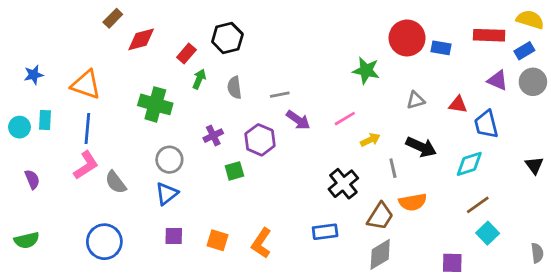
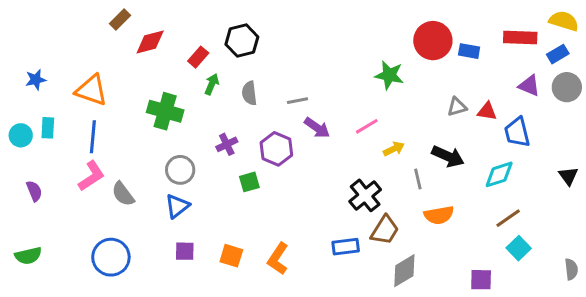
gray triangle: (416, 100) -> (457, 107), moved
brown trapezoid: (380, 216) -> (385, 230), moved

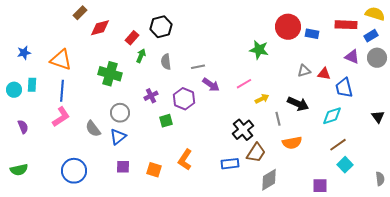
gray semicircle: (123, 194) -> (93, 129), moved
orange L-shape: (278, 259) -> (185, 160), moved

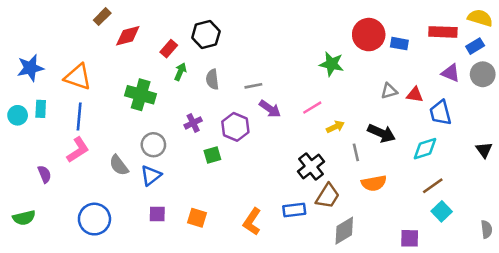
blue star: (24, 53) -> (30, 68), size x1.5
purple semicircle: (23, 127) -> (44, 174), moved
orange L-shape: (185, 160) -> (252, 222), moved

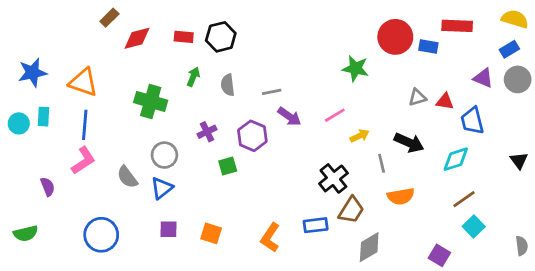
red rectangle: (443, 32) -> (457, 26), moved
red rectangle: (169, 49) -> (184, 37), moved, turned 54
purple square: (410, 238) -> (439, 255), turned 30

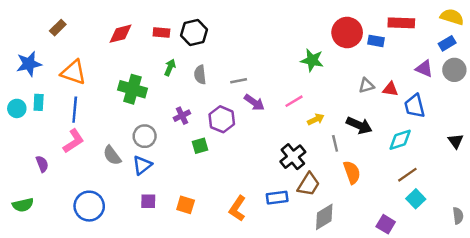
brown rectangle: (109, 18) -> (58, 28), moved
orange semicircle: (401, 196) -> (352, 172), turned -100

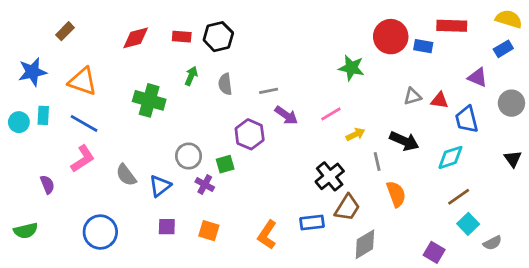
gray circle: (454, 70) -> (511, 103), moved
blue line: (75, 110) -> (84, 123), turned -65
purple cross: (182, 116) -> (205, 185), moved, turned -35
gray circle: (145, 136) -> (189, 156), moved
gray semicircle: (458, 216) -> (492, 243), moved, turned 70

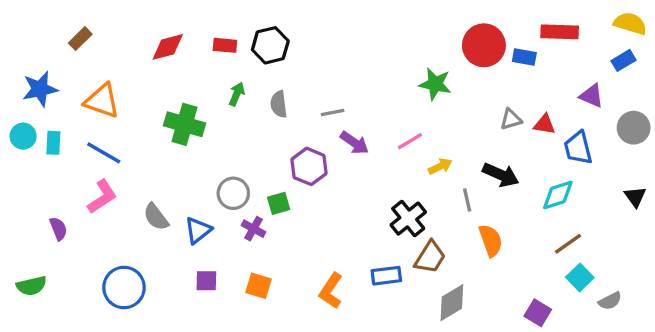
cyan circle: (19, 122) -> (23, 136), moved

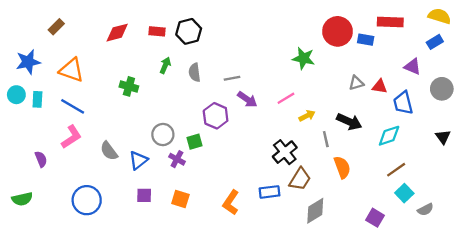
green cross: (185, 124) -> (129, 86), size x0.7

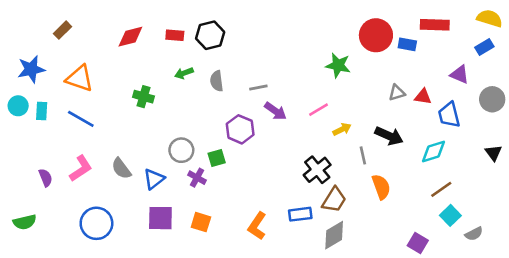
green arrow: (165, 65) -> (184, 73), turned -133
pink L-shape: (71, 137) -> (81, 168), moved
purple square: (144, 195) -> (160, 218), size x1.5
gray diamond: (315, 211) -> (334, 235), moved

